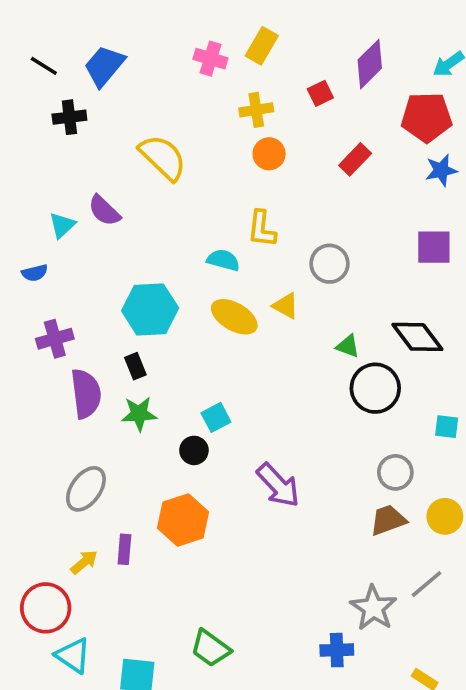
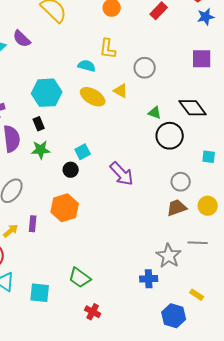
purple arrow: (278, 485) -> (122, 174), moved
gray line: (427, 584) -> (198, 243), turned 42

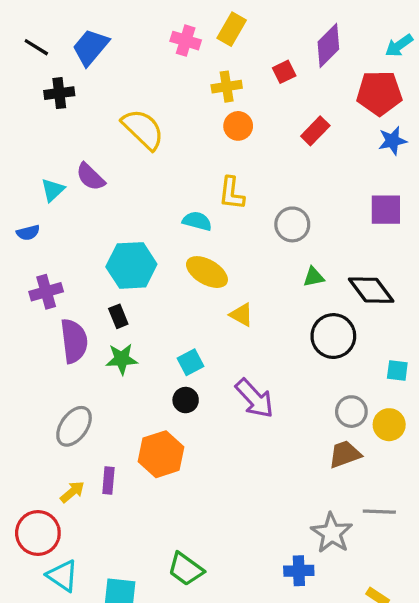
yellow triangle: (121, 91) -> (241, 315), moved
green triangle: (155, 113) -> (314, 277), moved, turned -32
black circle: (71, 170) -> (186, 400), moved
yellow circle: (208, 206) -> (389, 425), moved

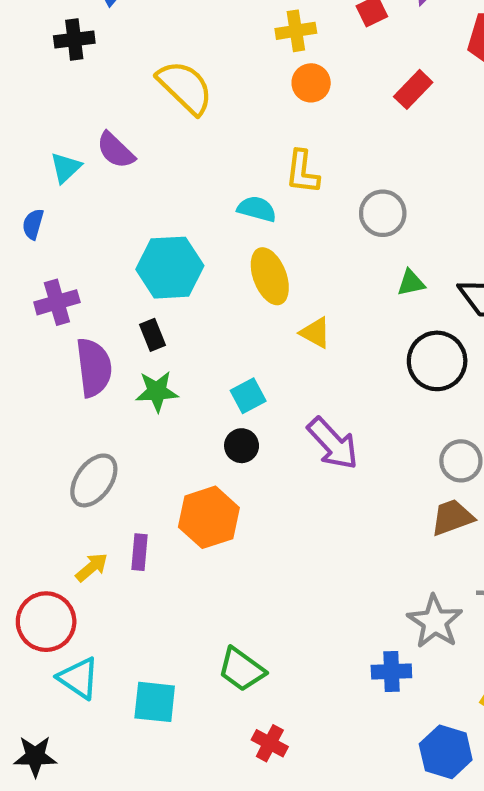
blue semicircle: (28, 233) -> (33, 224), turned 120
yellow ellipse: (207, 272) -> (270, 276), turned 39

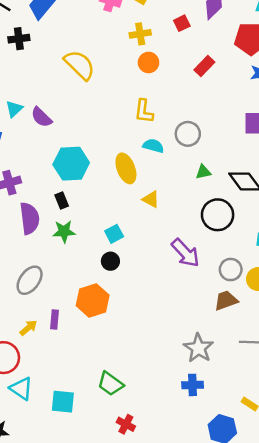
purple semicircle: (116, 150) -> (41, 117), moved
cyan semicircle: (257, 209) -> (153, 146), moved
purple arrow: (333, 444) -> (185, 253), moved
gray star: (435, 622) -> (199, 348), moved

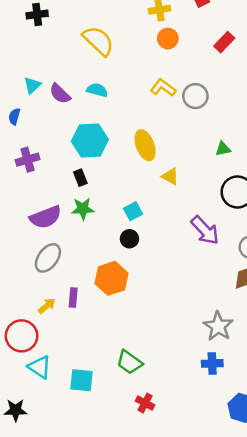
yellow L-shape: (144, 111) -> (163, 88), turned 120
gray circle: (188, 134) -> (195, 96), moved
cyan semicircle: (153, 146) -> (97, 90), moved
purple semicircle: (30, 218) -> (46, 217), moved, turned 76

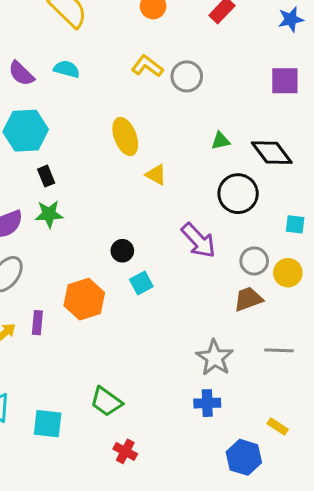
cyan hexagon: (90, 140) -> (26, 131), moved
cyan square: (133, 211) -> (141, 283), moved
black circle: (129, 239) -> (122, 251), moved

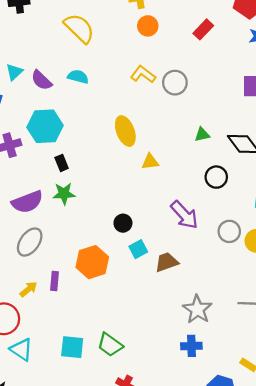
yellow triangle: (156, 175) -> (150, 162), turned -36
black circle: (238, 194) -> (216, 177), size x0.7
brown trapezoid: (248, 299) -> (167, 262), moved
cyan square: (48, 424) -> (72, 347), moved

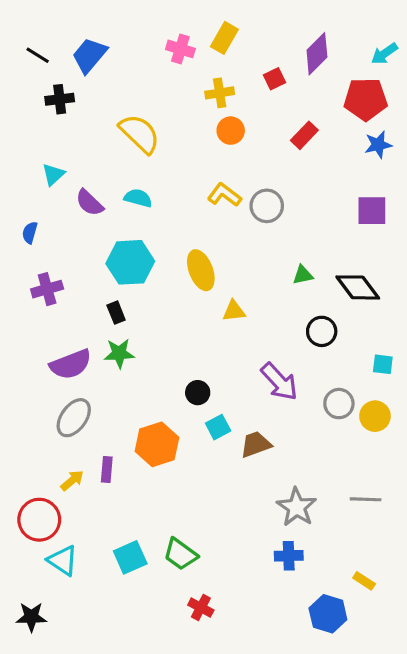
cyan triangle: (14, 72) -> (53, 174), moved
cyan hexagon: (45, 126) -> (130, 262), moved
cyan square: (72, 347) -> (130, 557), turned -30

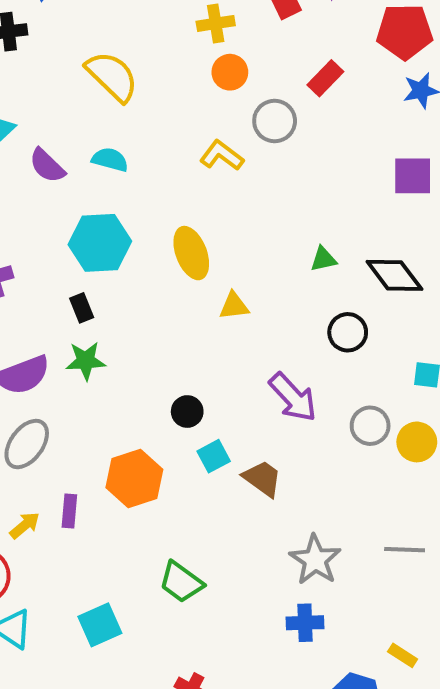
gray circle: (267, 206) -> (275, 121), moved
brown trapezoid: (256, 444) -> (262, 479), turned 56
green trapezoid: (180, 554) -> (181, 582), moved

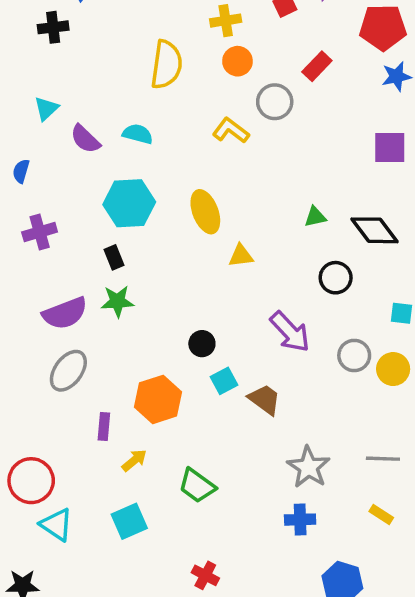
yellow semicircle: (112, 76) -> (166, 65), moved, turned 54
yellow arrow: (25, 525) -> (134, 460), moved
yellow rectangle: (403, 655) -> (381, 514), moved

